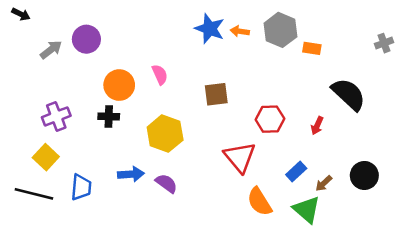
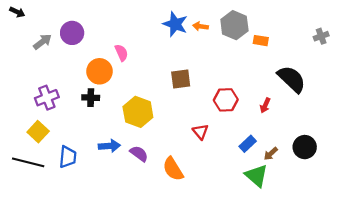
pink semicircle: (160, 75) -> (121, 53), moved
red triangle: (240, 157) -> (200, 132), size x0.6
orange semicircle: (259, 202) -> (173, 169), moved

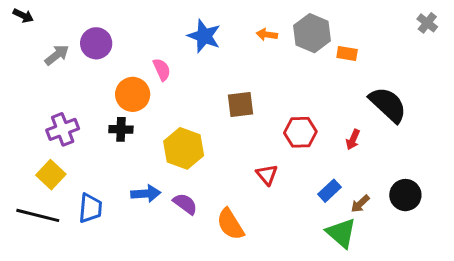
blue star: (175, 24) -> (204, 36), moved
gray cross: (321, 36) -> (427, 23), moved, turned -32

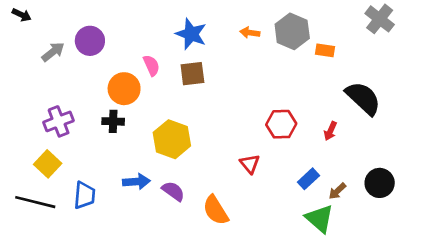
gray cross: (427, 23) -> (380, 19), moved, size x1.5
brown square: (241, 105) -> (192, 74), moved

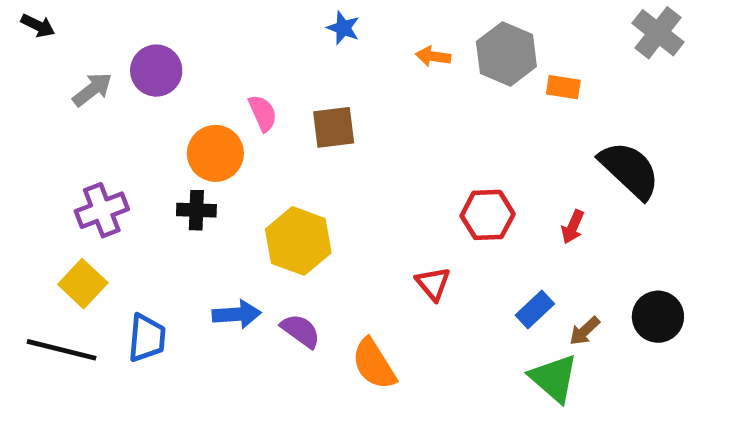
blue star: (191, 34) -> (343, 28), moved, size x0.6

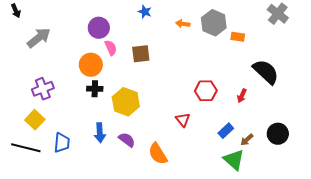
black arrow: (38, 26) -> (16, 11), turned 40
purple circle: (156, 71) -> (99, 28), moved
gray arrow: (92, 89) -> (39, 38), size x1.4
black cross: (196, 210) -> (95, 89), moved
blue arrow: (237, 314) -> (100, 133), turned 90

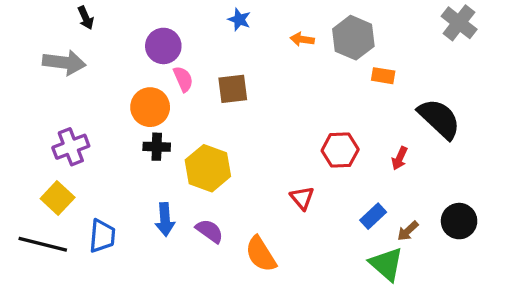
black arrow: (16, 11) -> (86, 18), moved
orange rectangle: (238, 37) -> (383, 76), moved
gray arrow: (39, 38) -> (64, 62), turned 45

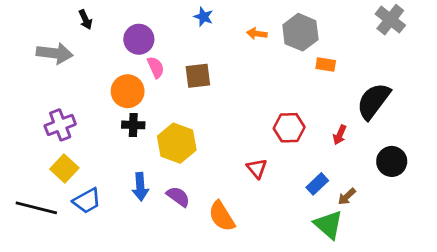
black arrow: (86, 18) -> (85, 20), moved
black semicircle: (439, 119) -> (373, 101), turned -96
yellow square: (58, 198) -> (64, 168), moved
black circle: (459, 221) -> (392, 161), moved
blue trapezoid: (102, 236) -> (87, 201), turned 56

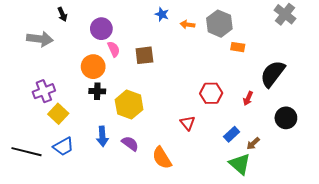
blue star: (203, 17) -> (162, 14), moved
yellow square: (64, 168) -> (58, 114), moved

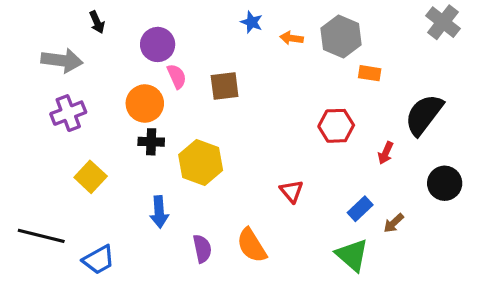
purple cross: (44, 91) -> (68, 113), moved
red hexagon: (211, 93) -> (336, 126), moved
purple semicircle: (130, 144) -> (202, 249), moved, turned 42
blue trapezoid: (63, 147) -> (99, 260), moved
green triangle: (240, 164) -> (352, 255), moved

